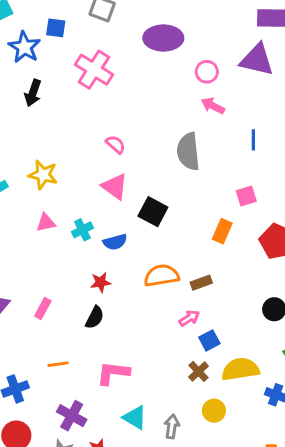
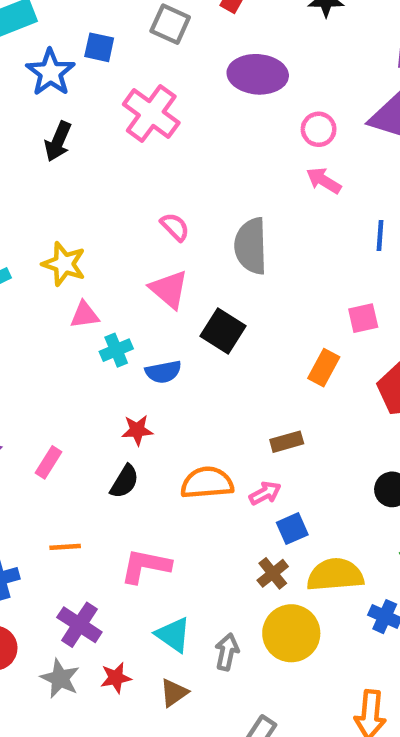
gray semicircle: (188, 152) -> (251, 246), moved
pink triangle: (46, 223) -> (85, 315), moved
orange semicircle: (162, 276) -> (207, 483), moved
yellow circle: (214, 411) -> (291, 633), size x1.6

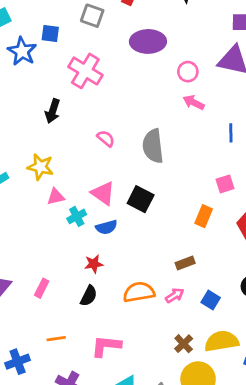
black arrow: (58, 141) -> (53, 111), moved
pink triangle: (169, 289) -> (103, 193), moved
blue square: (292, 529) -> (211, 300), moved, turned -30

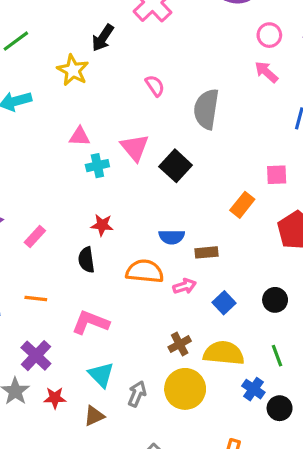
yellow star: (40, 167) -> (73, 70), moved
blue semicircle: (106, 227) -> (172, 237), moved
black semicircle: (89, 296) -> (86, 260), turned 130

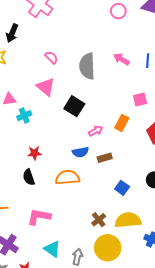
pink arrow: (266, 72) -> (121, 59), moved
pink triangle: (135, 147) -> (46, 87), moved
pink arrow: (185, 286) -> (96, 131), moved

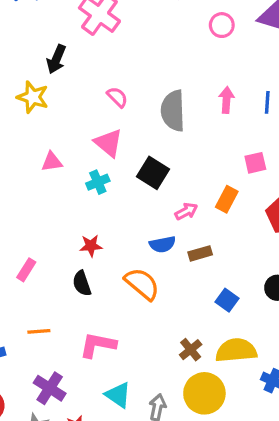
pink arrow: (121, 59) -> (226, 100), turned 63
cyan cross: (24, 116) -> (98, 182), moved
orange semicircle: (67, 177) -> (142, 284), turned 45

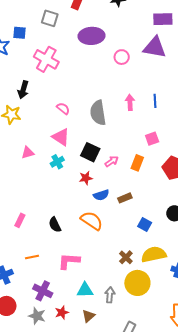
pink arrow: (186, 211) -> (112, 161), moved
red star: (91, 246) -> (86, 178), moved
cyan triangle: (118, 395) -> (85, 290), turned -30

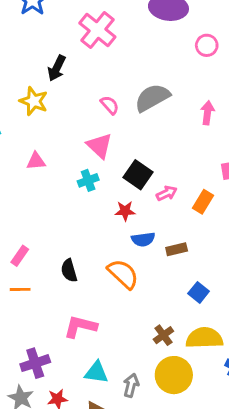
gray semicircle: (98, 113) -> (152, 98), moved, turned 60
pink triangle: (28, 153) -> (36, 161), moved
orange line: (32, 257) -> (20, 289), moved
purple cross: (43, 291) -> (35, 363), turned 36

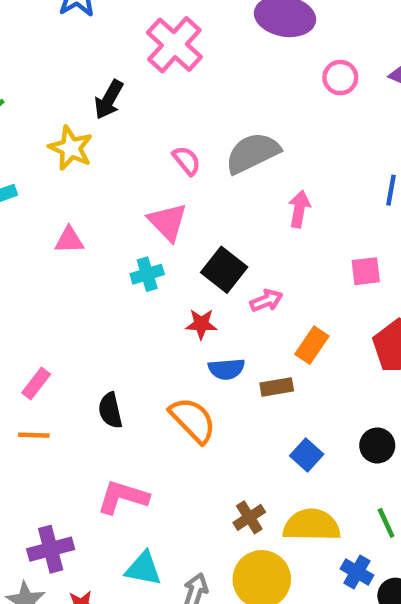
pink arrow: (207, 113) -> (299, 209), moved
orange rectangle: (203, 202) -> (312, 345), moved

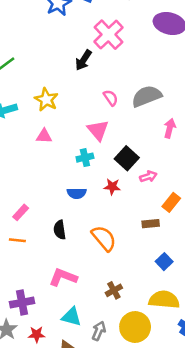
black arrow: (109, 100) -> (83, 60), moved
yellow star: (71, 148) -> (46, 100), moved
blue semicircle: (227, 369) -> (77, 193), moved
brown cross: (249, 517) -> (114, 290), moved

